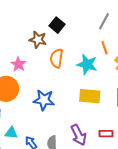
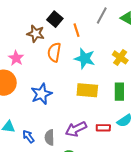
orange line: (104, 48) -> (77, 30), moved
blue star: (44, 100) -> (41, 94), turned -30
purple arrow: (79, 135) -> (76, 129), turned 90

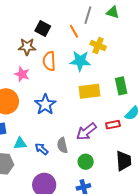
orange line: (77, 30) -> (74, 31), moved
yellow cross: (120, 57) -> (98, 45), moved
pink star: (16, 58) -> (22, 74), moved

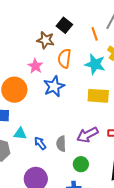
blue star: (45, 105) -> (54, 86), moved

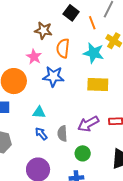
black square: (64, 25) -> (71, 13), moved
blue star: (54, 86) -> (53, 77), turned 30
cyan triangle: (20, 134) -> (39, 112), moved

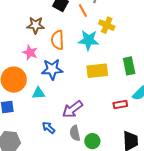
cyan triangle: (39, 112) -> (39, 93), moved
purple arrow: (88, 124) -> (72, 109), moved
gray semicircle: (62, 134) -> (75, 133), moved

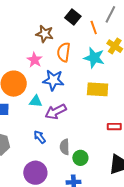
purple arrow: (72, 109) -> (56, 112), moved

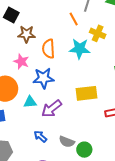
black square: (73, 17) -> (11, 15), moved
yellow rectangle: (98, 89) -> (87, 93), moved
gray semicircle: (65, 147) -> (67, 142), turned -56

